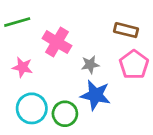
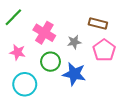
green line: (17, 22) -> (13, 17), turned -30
gray star: (90, 65) -> (74, 42), moved
green circle: (65, 114) -> (51, 62), moved

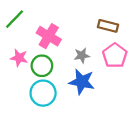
gray star: (74, 42) -> (82, 56), moved
green circle: (51, 62) -> (42, 66), moved
cyan circle: (25, 84) -> (43, 93), moved

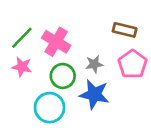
green line: (15, 19) -> (22, 38), moved
green circle: (42, 66) -> (63, 76), moved

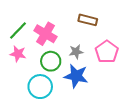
brown rectangle: (125, 30) -> (88, 20), moved

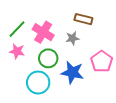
gray star: (76, 52) -> (72, 38), moved
pink pentagon: (107, 52) -> (102, 61), moved

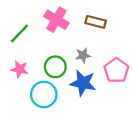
pink cross: (43, 32) -> (56, 20), moved
gray star: (72, 38) -> (83, 55), moved
pink star: (17, 51) -> (20, 69), moved

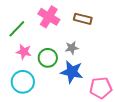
pink star: (20, 69) -> (24, 52), moved
pink pentagon: (116, 70) -> (101, 88), moved, turned 30
cyan circle: (44, 95) -> (23, 82), moved

